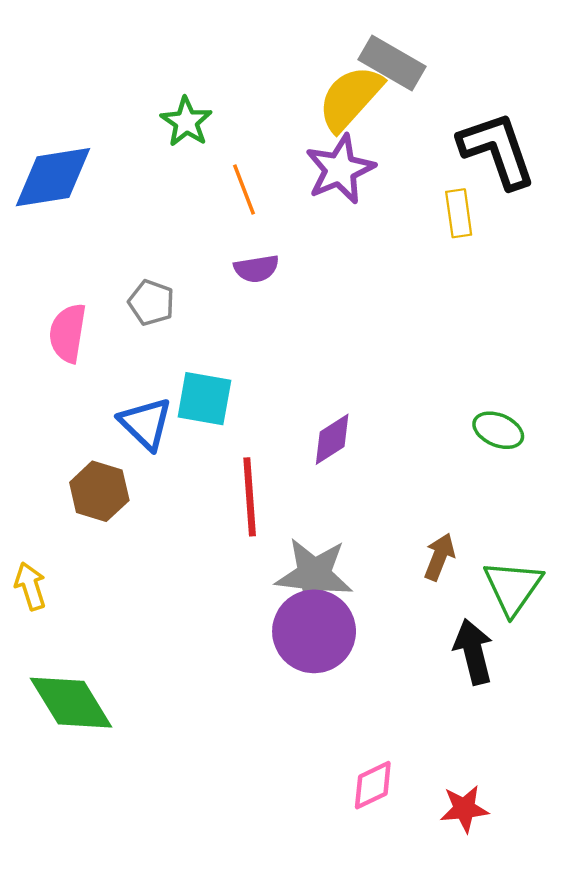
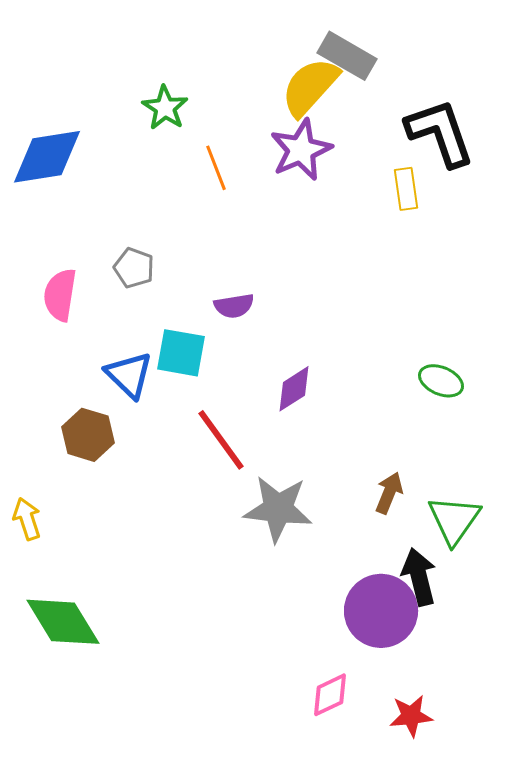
purple semicircle: (256, 269) -> (234, 306), moved
red line: (250, 497) -> (221, 440), turned -32
purple circle: (314, 631) -> (381, 611), moved

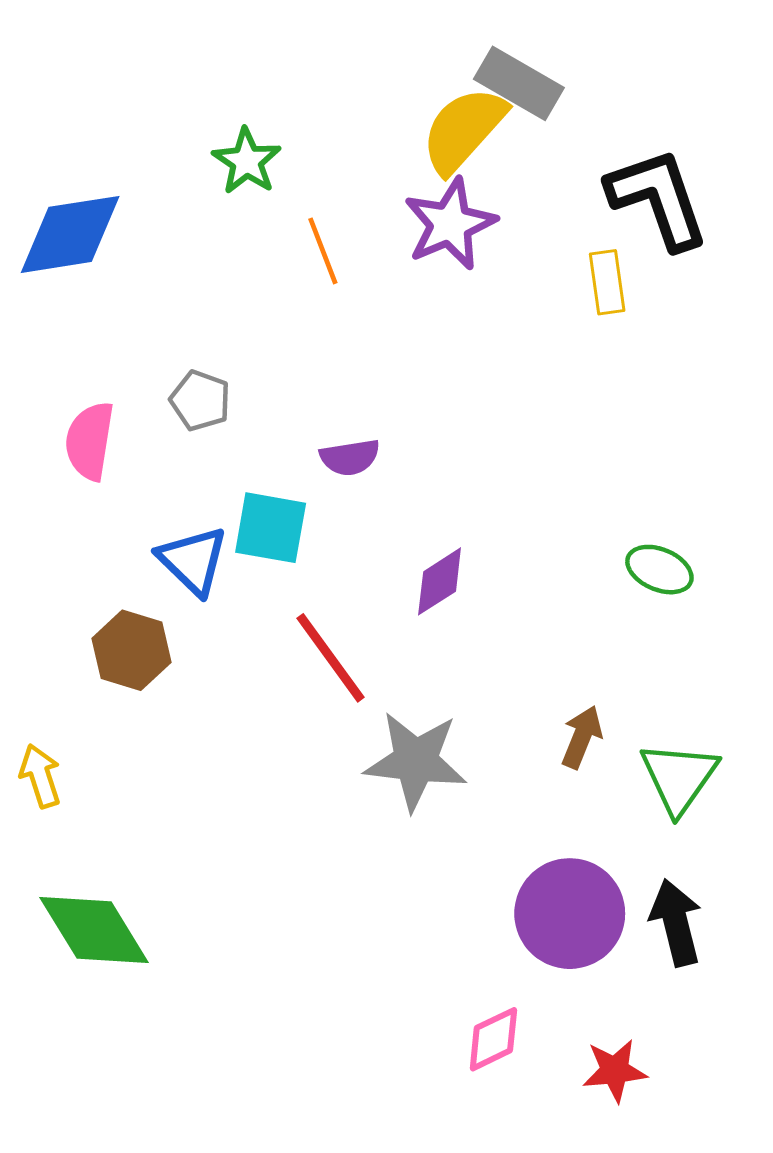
black arrow: (419, 577) -> (676, 923), moved

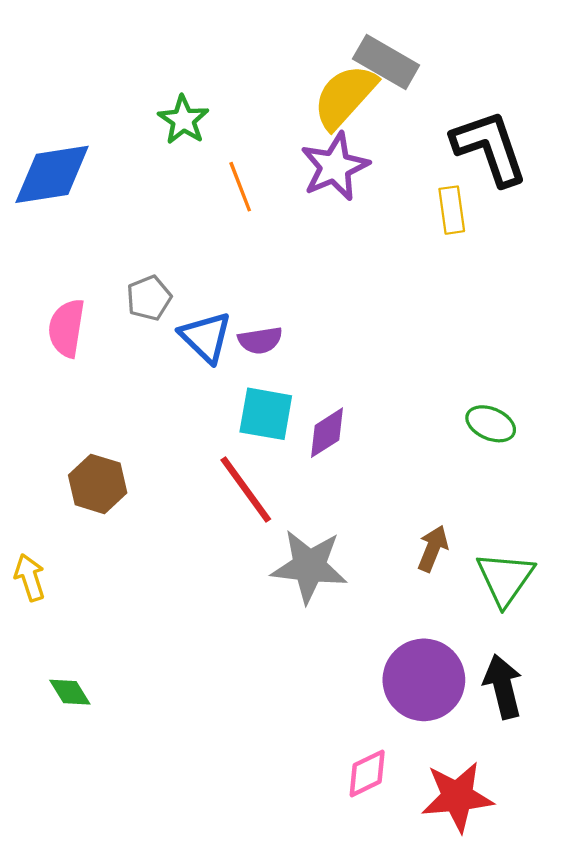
gray pentagon: (200, 401) -> (149, 298), turned 30
cyan square: (271, 528) -> (266, 414), moved
blue triangle: (193, 561) -> (206, 337), moved
green diamond: (94, 930) -> (70, 692), size x0.5
red star: (615, 1071) -> (457, 797), size x1.5

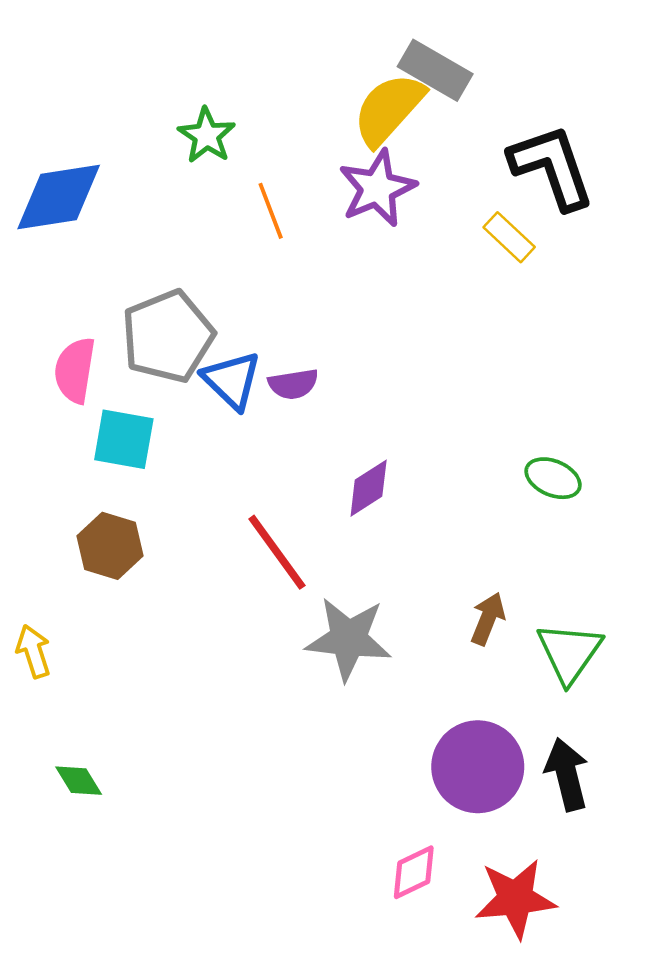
yellow rectangle: (452, 210) -> (509, 237), turned -39
gray pentagon: (149, 298) -> (168, 336), size x1.8
cyan square: (266, 414) -> (124, 439), moved

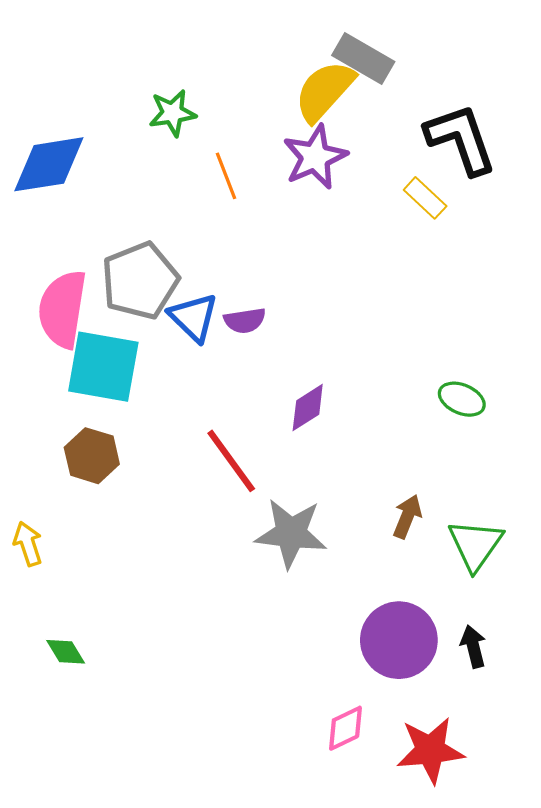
green star: (207, 136) -> (173, 113), turned 30
pink semicircle: (75, 370) -> (62, 309), size x1.4
cyan square: (124, 439) -> (103, 367), size x1.4
black arrow: (567, 774) -> (473, 646), size x0.7

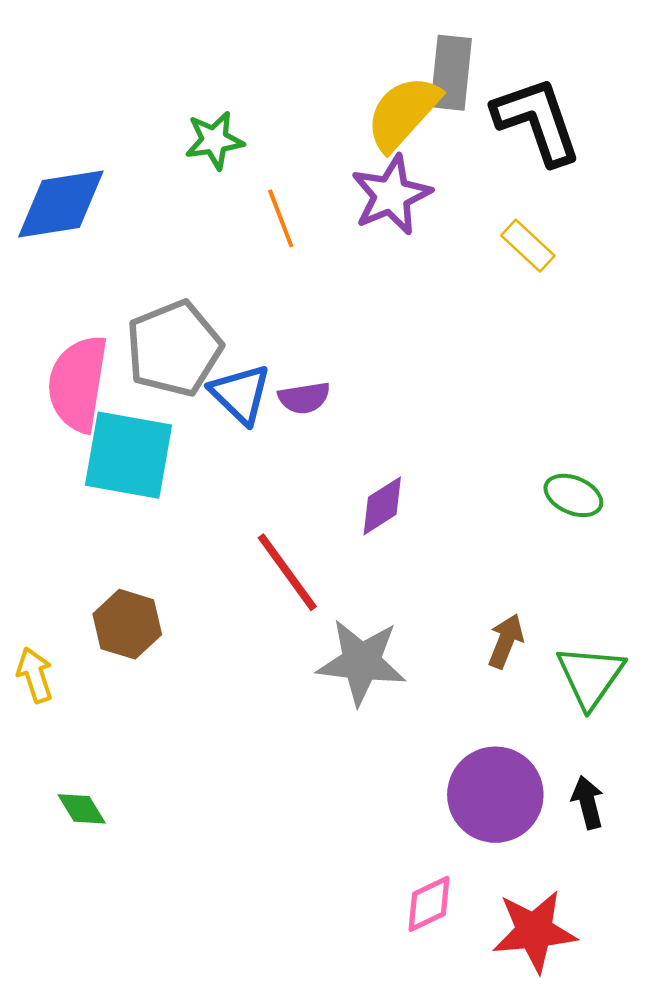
gray rectangle: (363, 58) -> (451, 73), turned 66
black L-shape: (461, 139) -> (537, 121), moved
brown hexagon: (92, 456) -> (127, 624), moved

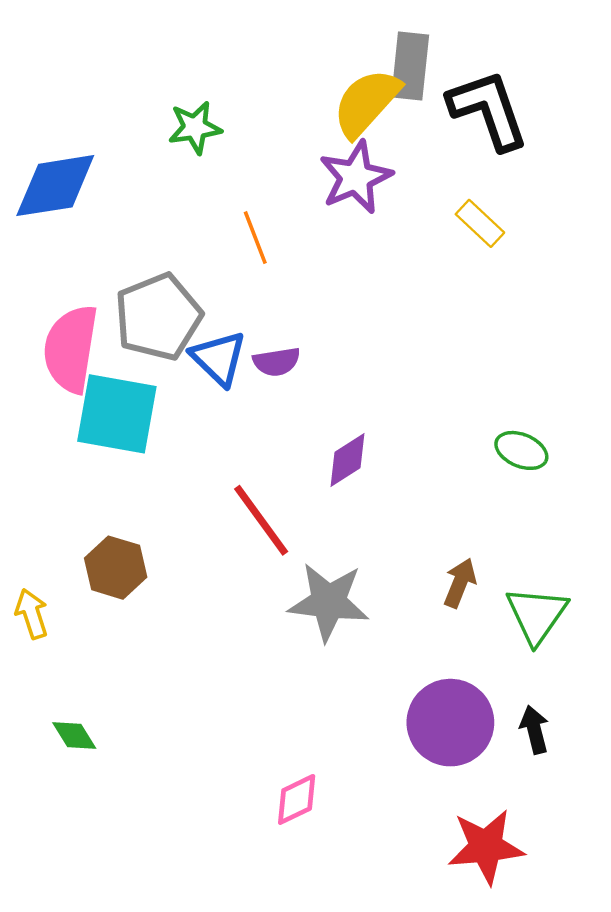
orange line: (281, 218) -> (255, 238), moved
pink diamond: (429, 904) -> (297, 799), moved

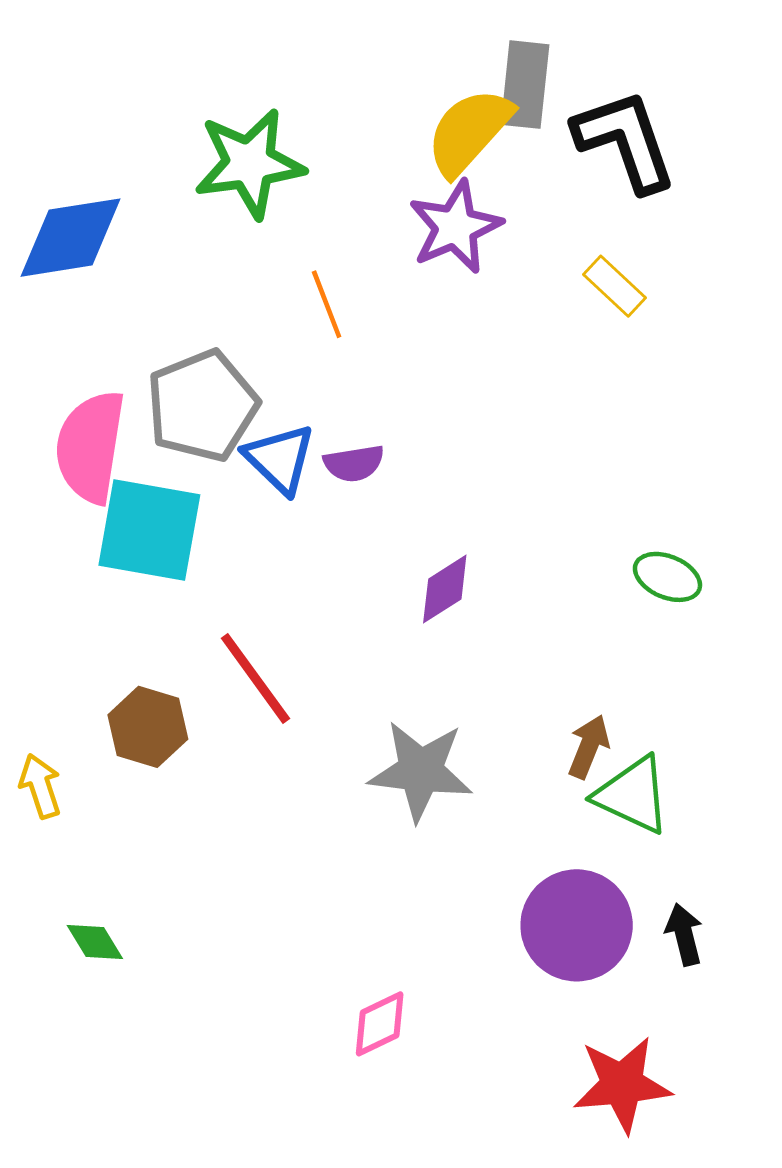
green star: (195, 128) -> (249, 163), size x1.6
red line: (261, 520) -> (255, 678), moved
green triangle: (537, 615) -> (633, 795), moved, turned -40

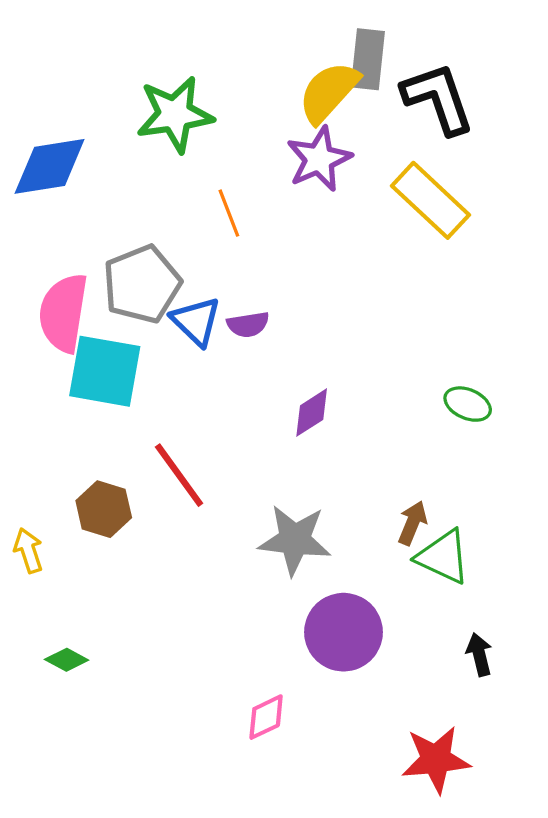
yellow rectangle: (614, 286) -> (430, 200), size x1.8
purple circle: (577, 925) -> (343, 632), moved
green diamond: (95, 942) -> (67, 660), turned -30

